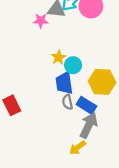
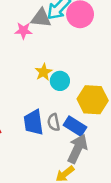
blue trapezoid: (64, 83) -> (34, 122), moved

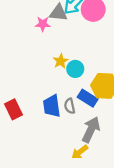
blue rectangle: (75, 126) -> (88, 98), moved

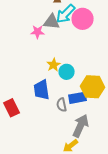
blue rectangle: (88, 98) -> (78, 98), turned -42
blue trapezoid: (52, 106) -> (42, 90), moved

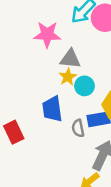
gray triangle: (52, 22) -> (70, 59), moved
pink star: (38, 32) -> (47, 34), size x1.5

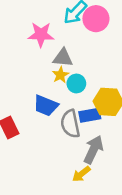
blue trapezoid: (52, 109) -> (46, 106), turned -60
gray semicircle: (78, 128) -> (70, 124), size x1.6

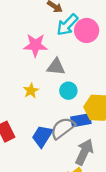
yellow star: (60, 75) -> (31, 91), moved
blue trapezoid: (46, 106) -> (42, 136), moved, turned 100
gray semicircle: (70, 124) -> (63, 128), turned 65

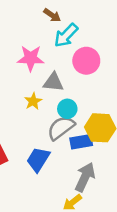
pink circle: (87, 30) -> (86, 61), moved
yellow star: (31, 91) -> (33, 101), moved
gray semicircle: (63, 128) -> (61, 128), moved

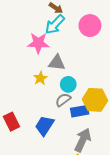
cyan arrow: (66, 35) -> (55, 25), moved
pink circle: (86, 61) -> (90, 26), moved
gray semicircle: (61, 128) -> (63, 100), size x0.7

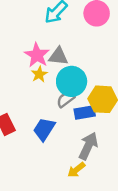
pink star: (38, 43) -> (37, 55), moved, turned 30
cyan circle: (68, 84) -> (72, 81), size x1.6

